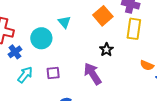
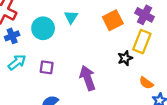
black star: (106, 50) -> (125, 58), moved

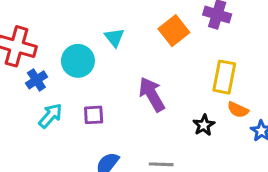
yellow rectangle: (142, 42) -> (224, 77), moved
black star: (125, 58) -> (204, 125), moved
purple arrow: (88, 78) -> (152, 94), moved

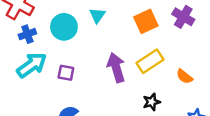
yellow rectangle: (224, 77) -> (150, 61), moved, turned 32
orange semicircle: (238, 110) -> (184, 77), moved
cyan arrow: (50, 116) -> (32, 65), size x1.4

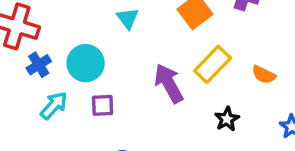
cyan circle: (64, 27) -> (86, 63), moved
cyan arrow: (32, 65) -> (54, 105), size x0.7

